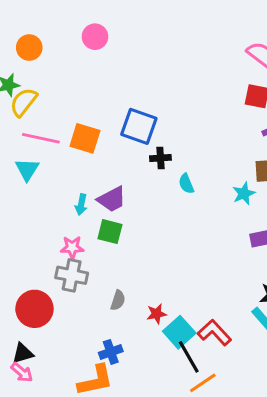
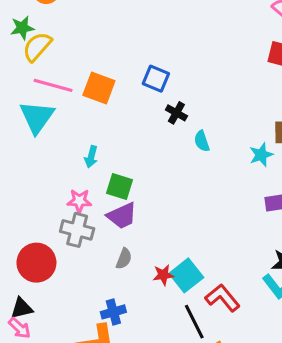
blue square: (139, 126) -> (156, 79), size x0.7
black cross: (160, 158) -> (176, 113), turned 30
cyan triangle: (27, 170) -> (37, 117), size x1.4
purple trapezoid: (112, 199) -> (122, 216), moved
cyan square: (179, 332) -> (186, 275), moved

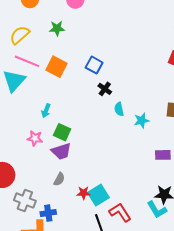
green star: (22, 28) -> (57, 28), moved
cyan star: (261, 155) -> (142, 121), moved
gray cross: (77, 230) -> (25, 201), moved

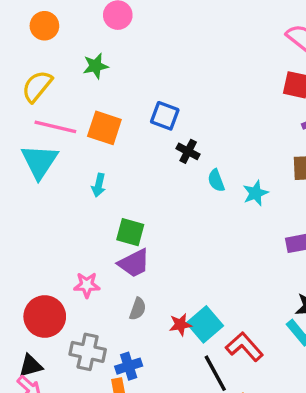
cyan arrow: (46, 111) -> (99, 185), moved
pink star: (35, 138) -> (87, 285), moved

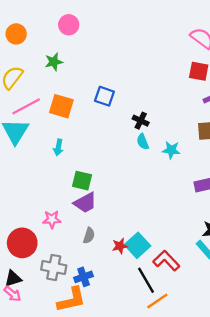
pink line: (55, 127) -> (26, 106), turned -40
black cross: (188, 151) -> (141, 121), moved
cyan star: (256, 193) -> (171, 150), turned 30

